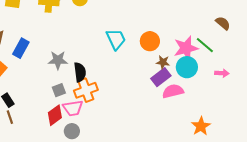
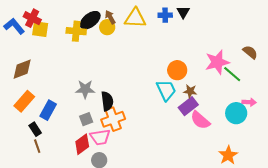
cyan trapezoid: (116, 39) -> (166, 90), moved
blue rectangle: (21, 48) -> (48, 110), moved
pink star: (186, 48) -> (217, 62), moved
cyan circle: (187, 67) -> (236, 113), moved
pink semicircle: (173, 91) -> (200, 120), turned -125

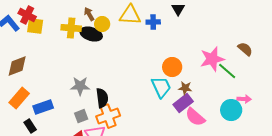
blue cross: (165, 15) -> (153, 22), moved
brown arrow: (110, 17) -> (89, 14), moved
black ellipse: (90, 20) -> (91, 34), moved, turned 55
blue rectangle: (48, 110) -> (43, 107), turned 42

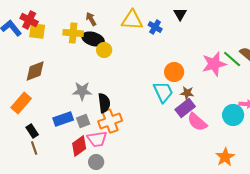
blue cross: (153, 22) -> (155, 27), turned 32
yellow circle: (102, 24) -> (104, 50), moved
brown diamond: (17, 66) -> (35, 71), moved
green line: (227, 71) -> (232, 59), moved
blue rectangle: (43, 107) -> (63, 119), moved

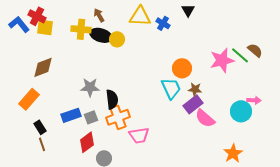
yellow circle: (104, 50) -> (117, 39), moved
pink trapezoid: (97, 139) -> (139, 135), moved

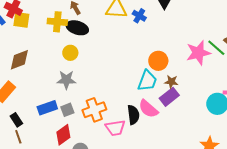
yellow circle: (117, 39) -> (70, 53), moved
cyan trapezoid: (171, 88) -> (147, 81), turned 45
black semicircle: (112, 99) -> (133, 115), moved
pink semicircle: (205, 118) -> (148, 109), moved

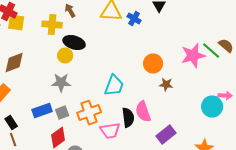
black ellipse: (77, 28) -> (74, 43), moved
cyan trapezoid: (147, 81) -> (114, 86), moved
purple rectangle: (169, 97) -> (166, 135), moved
pink semicircle: (148, 109) -> (143, 112), turned 30

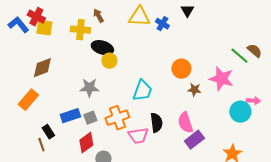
yellow circle: (65, 56) -> (109, 61), moved
pink star: (193, 56) -> (221, 79), moved, turned 30
pink semicircle: (143, 112) -> (185, 123), moved
black rectangle: (11, 123) -> (48, 132), moved

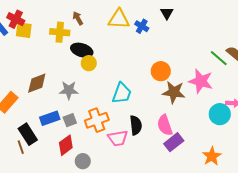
brown diamond: (42, 68) -> (37, 83), moved
brown star: (194, 90) -> (174, 92), size x1.6
black rectangle: (48, 132) -> (28, 134), size x1.5

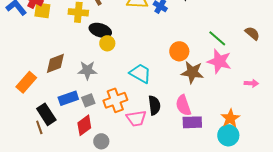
green line: (219, 58) -> (217, 38), moved
cyan trapezoid: (122, 93) -> (140, 73), turned -80
cyan circle: (220, 114) -> (228, 135), moved
purple rectangle: (174, 142) -> (192, 122), turned 36
orange star: (212, 156) -> (230, 118), moved

